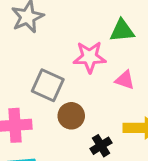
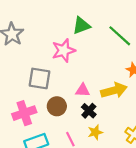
pink triangle: (125, 80) -> (83, 90), moved
brown circle: (71, 116) -> (57, 106), moved

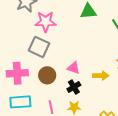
pink star: (64, 50) -> (45, 22), moved
yellow arrow: (114, 90) -> (101, 76), size x0.7

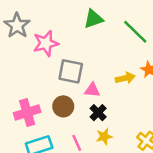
gray square: (39, 47) -> (71, 71), moved
yellow arrow: (101, 76) -> (125, 78), moved

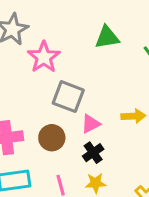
pink star: (46, 43) -> (44, 57), turned -30
pink triangle: (92, 90) -> (91, 124), turned -42

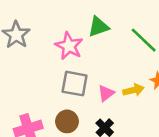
pink star: (44, 57) -> (69, 46), moved
pink triangle: (91, 124) -> (106, 93), moved

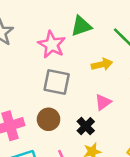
yellow arrow: (133, 90) -> (102, 64), moved
pink triangle: (106, 93) -> (103, 102), moved

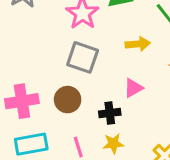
black cross: (86, 126) -> (110, 113), turned 30

